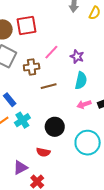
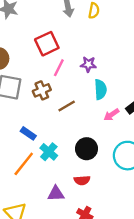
red square: (27, 25) -> (47, 44), moved
purple triangle: (20, 168) -> (56, 194), moved, turned 42

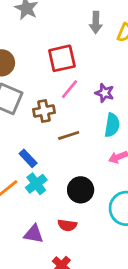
blue rectangle: (28, 133) -> (28, 158), moved

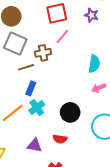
purple star: (105, 93) -> (91, 15), moved
brown line: (69, 135) -> (26, 67), moved
blue rectangle: (28, 158) -> (31, 88), turned 64

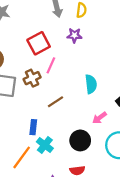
brown cross: (43, 53) -> (32, 78), moved
brown line: (26, 67) -> (55, 102), moved
pink arrow: (99, 88) -> (100, 118), moved

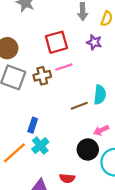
pink line: (51, 65) -> (64, 67), turned 35
brown line: (55, 102) -> (79, 106), moved
black circle: (80, 140) -> (88, 149), moved

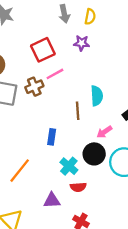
brown line: (79, 106) -> (78, 111), turned -63
blue rectangle: (33, 125) -> (52, 137), moved
cyan cross: (40, 146) -> (69, 166), moved

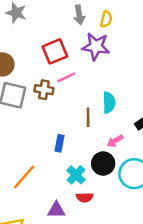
purple star: (81, 43) -> (96, 46), size x1.6
brown cross: (34, 87) -> (44, 90), turned 30

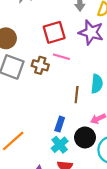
pink line: (66, 77) -> (61, 57), turned 35
blue rectangle: (59, 143) -> (60, 124), moved

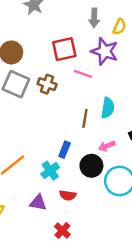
pink line: (61, 57) -> (83, 74), moved
cyan cross: (60, 145) -> (50, 171), moved

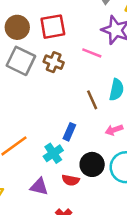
red square: (64, 49) -> (53, 27), moved
brown line: (85, 118) -> (92, 100), turned -36
black circle: (91, 166) -> (92, 164), moved

